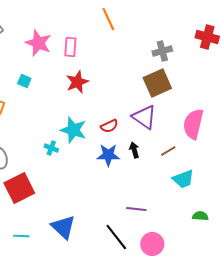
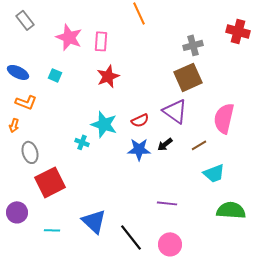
black arrow: (134, 150) -> (165, 144), turned -112
green semicircle: (200, 216) -> (231, 210), size x1.8
black line: (116, 237) -> (131, 237), moved
pink circle: (152, 244) -> (170, 244), moved

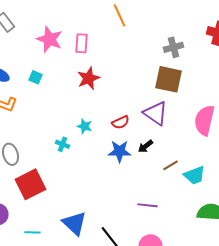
brown square: (188, 77) -> (168, 79), turned 36
cyan star: (104, 124) -> (84, 126), size x0.6
brown line: (199, 145) -> (170, 165), moved

